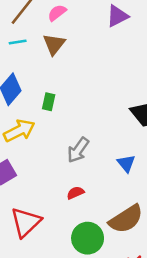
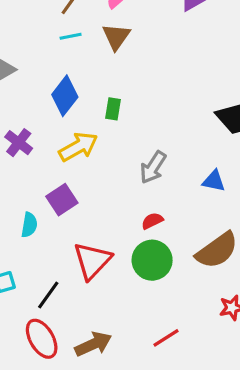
blue triangle: (126, 163) -> (214, 181), turned -36
green circle: (88, 238) -> (152, 260), moved

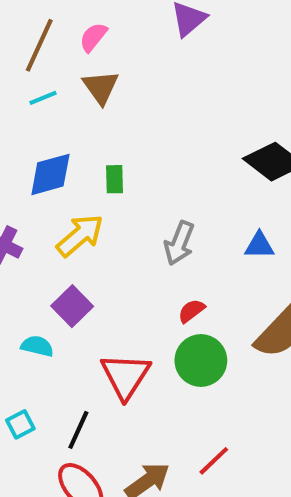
blue diamond: (65, 96) -> (50, 174), turned 48
cyan semicircle: (29, 225) -> (37, 346), turned -75
red line: (166, 338) -> (214, 461), moved

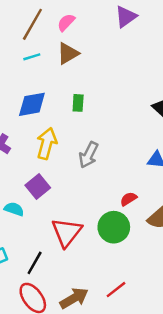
brown triangle: (101, 87) -> (68, 54), turned 30
green rectangle: (114, 179) -> (78, 103), moved
yellow arrow: (80, 235) -> (47, 143), turned -40
gray arrow: (179, 243) -> (89, 155), moved
red semicircle: (191, 311) -> (128, 199), moved

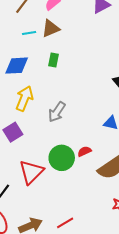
cyan line: (32, 57) -> (29, 33), moved
green rectangle: (78, 103) -> (53, 60), moved
green circle: (114, 227) -> (62, 158), moved

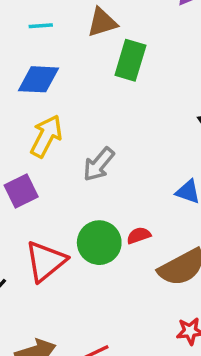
cyan line: (29, 33) -> (41, 26), moved
green rectangle: (53, 60) -> (130, 60), moved, size x1.6

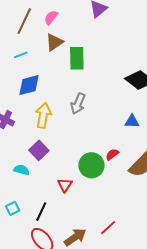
gray arrow: (99, 164) -> (78, 104), moved
red triangle: (46, 261) -> (65, 185), size x0.6

